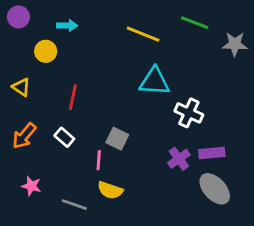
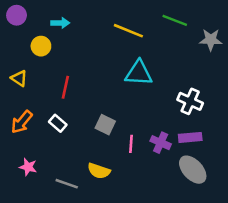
white cross: (189, 113) -> (190, 101), moved
purple cross: (179, 159) -> (161, 143), turned -30
pink line: (99, 160) -> (131, 144), moved

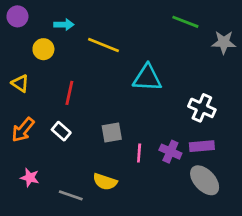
yellow line: (128, 31) -> (104, 45), moved
gray square: (105, 125) -> (112, 132), turned -36

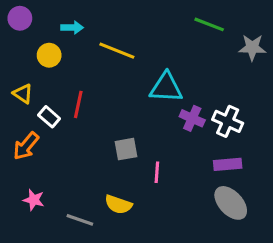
white rectangle: (61, 131) -> (49, 117), moved
purple cross: (170, 152) -> (192, 118), moved

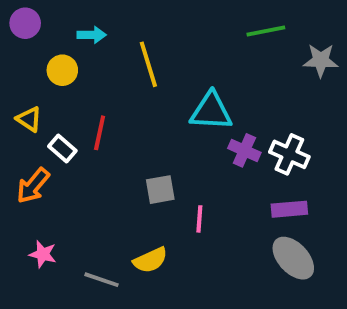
green line: (209, 24) -> (266, 31), turned -32
yellow line: (117, 51) -> (148, 64), turned 51
yellow semicircle: (118, 204) -> (150, 260), turned -44

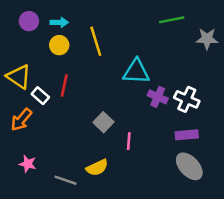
purple circle: (25, 23) -> (29, 21), moved
yellow circle: (62, 70) -> (59, 45), moved
yellow triangle: (29, 119) -> (19, 77), size x1.5
gray square: (160, 190) -> (103, 122), turned -36

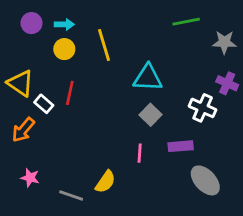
purple cross: (158, 97) -> (227, 83), moved
gray square: (103, 122) -> (151, 115), moved
purple rectangle: (187, 135) -> (181, 146), moved
yellow semicircle: (97, 168) -> (105, 182), turned -30

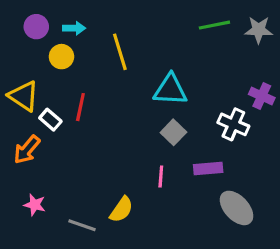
gray star: (224, 42) -> (259, 30), moved
yellow circle: (64, 49) -> (61, 57), moved

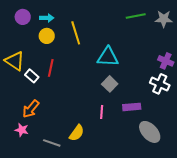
yellow circle: (61, 57) -> (47, 36), moved
white cross: (233, 124) -> (160, 84), moved
orange arrow: (27, 150) -> (31, 109), moved

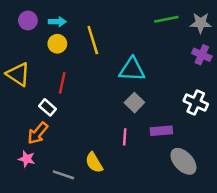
purple cross: (166, 61) -> (202, 55), moved
white rectangle: (32, 76) -> (48, 107), moved
yellow semicircle: (77, 133) -> (94, 163), turned 114

